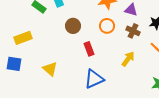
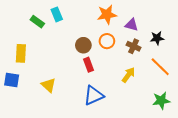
brown circle: (73, 26) -> (83, 45), moved
yellow rectangle: (23, 38) -> (21, 53), turned -66

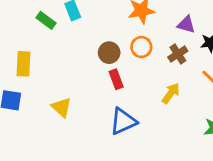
purple triangle: (131, 25) -> (186, 25), moved
brown cross: (134, 46) -> (178, 54), turned 32

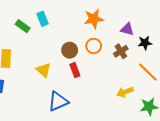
yellow arrow: (171, 93) -> (125, 92), moved, turned -147
yellow triangle: (61, 107) -> (44, 70), moved
blue triangle: (123, 121) -> (58, 101), moved

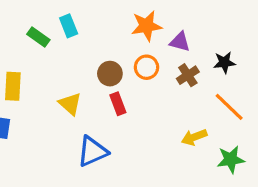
purple triangle: (127, 29) -> (180, 42), moved

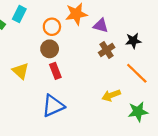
cyan rectangle: (69, 26) -> (19, 14), turned 49
orange circle: (146, 67) -> (52, 27), moved
blue triangle: (92, 151) -> (53, 106), moved

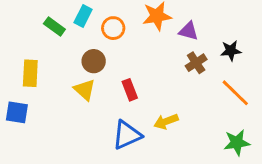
orange circle: (52, 27) -> (113, 28), moved
brown circle: (50, 49) -> (94, 61), moved
yellow arrow: (111, 95) -> (166, 121), moved

